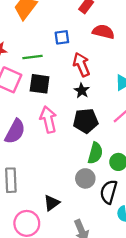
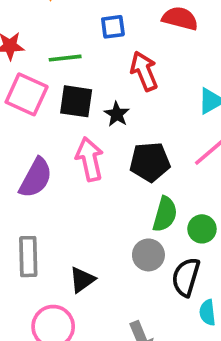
black star: (82, 91) -> (117, 114), moved
black triangle: (52, 203) -> (82, 280), moved

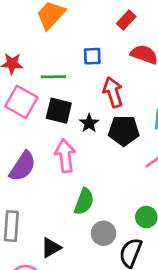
black pentagon: (150, 162) -> (124, 131), moved
green semicircle: (165, 214) -> (84, 202), moved

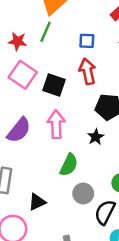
green line: (53, 77) -> (46, 32), moved, turned -70
red arrow: (113, 92) -> (88, 71), moved
black star: (89, 123) -> (96, 137), moved

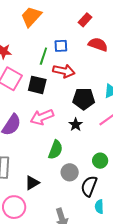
green line: (46, 32) -> (43, 56), moved
red arrow: (88, 71) -> (64, 71), turned 120
pink arrow: (56, 124) -> (42, 117), turned -105

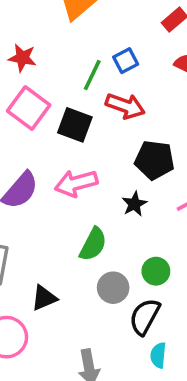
blue square: (61, 46) -> (126, 61), turned -32
green circle: (100, 161) -> (156, 271), moved

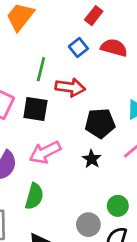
blue square: (126, 61) -> (78, 47), moved
green semicircle: (93, 244) -> (34, 196), moved

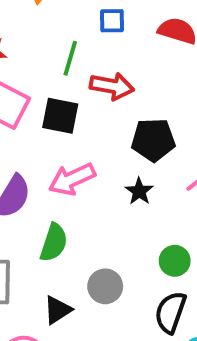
blue square: (78, 47) -> (112, 21), moved, turned 36
gray circle: (88, 225) -> (105, 286), moved

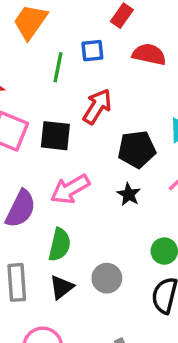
green line: (70, 58) -> (58, 67), moved
red arrow: (112, 86) -> (97, 107), turned -63
black triangle: (58, 310) -> (62, 287), moved

